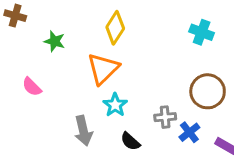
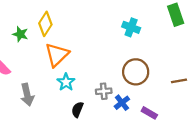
yellow diamond: (115, 28) -> (45, 24), moved
gray arrow: (83, 131) -> (27, 95), moved
black semicircle: (130, 141) -> (77, 110), turned 70

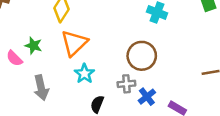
green star: (20, 34) -> (33, 46), moved
brown circle: (136, 72) -> (142, 56), moved

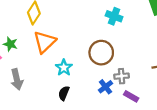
cyan star: (84, 74) -> (64, 68), moved
gray cross: (126, 84) -> (122, 76), moved

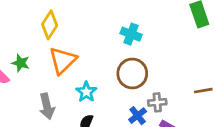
cyan cross: (114, 16) -> (131, 34), moved
gray arrow: (17, 79) -> (47, 106), moved

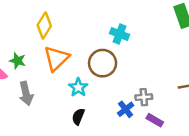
brown circle: (132, 73) -> (103, 63), moved
gray arrow: (47, 106) -> (26, 93), moved

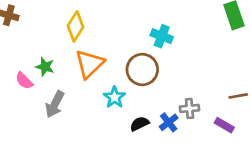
gray arrow: (26, 93) -> (55, 104), turned 40
black semicircle: (78, 117) -> (139, 124), moved, turned 42
purple rectangle: (155, 120) -> (224, 125), moved

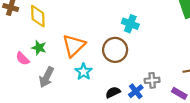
yellow diamond: (76, 26) -> (38, 16), moved, turned -35
cyan star: (114, 97) -> (84, 72), moved

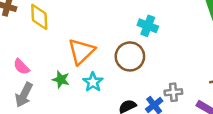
green star: (39, 48) -> (61, 79), moved
gray arrow: (47, 77) -> (24, 95), moved

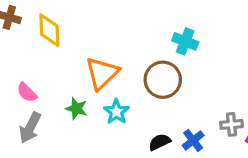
gray cross: (173, 92) -> (231, 124), moved

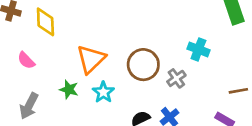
cyan cross: (185, 41) -> (198, 49), moved
pink semicircle: (27, 92) -> (26, 60), moved
gray cross: (231, 124) -> (176, 78), moved, turned -30

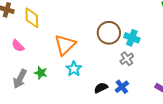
cyan cross: (198, 49) -> (132, 38), moved
brown circle: (143, 65) -> (109, 33), moved
green star: (69, 89) -> (41, 73), moved

